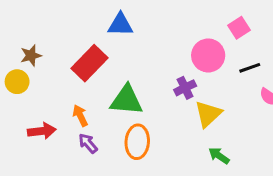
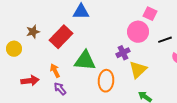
pink square: (239, 28) -> (150, 14), moved, turned -32
brown star: (31, 55) -> (33, 32), moved
orange ellipse: (137, 142) -> (106, 81), moved

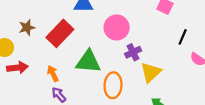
pink circle: (138, 32) -> (117, 27), moved
black line: (165, 40) -> (183, 37), turned -48
red arrow: (30, 81) -> (17, 68), moved

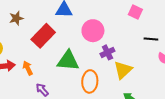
brown star: (27, 27) -> (16, 18), moved
black line: (183, 37) -> (151, 39), turned 72
orange arrow: (53, 73) -> (28, 68), moved

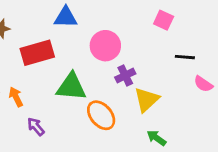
red rectangle: (43, 36) -> (37, 53), turned 30
orange ellipse: (90, 81) -> (101, 115), turned -45

